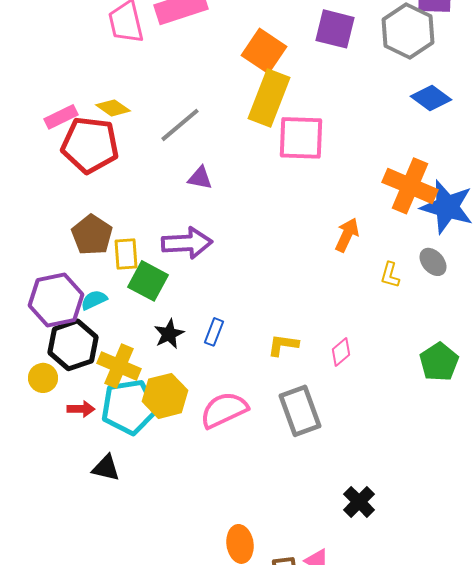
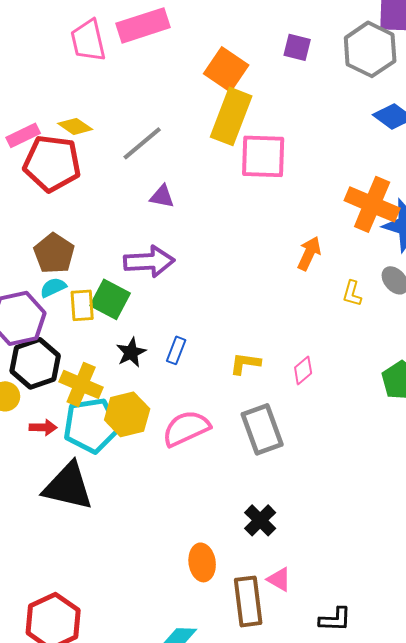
purple square: (335, 29) -> (297, 47), size x0.7
yellow rectangle: (126, 254) -> (82, 305), moved
cyan semicircle: (94, 300) -> (53, 287), moved
black triangle: (106, 468) -> (68, 486), size x1.8
black cross: (359, 502) -> (260, 520), moved

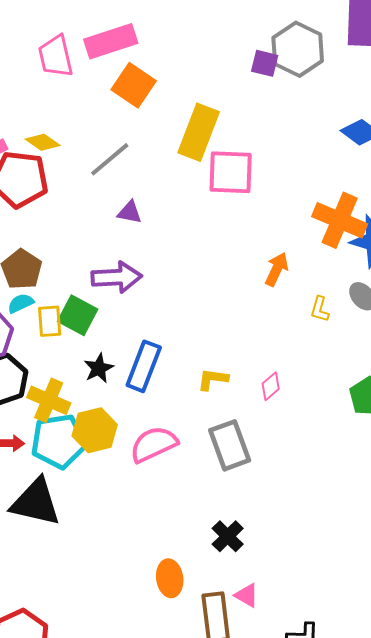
gray hexagon: (370, 49) -> (298, 49), moved
orange square: (226, 69) -> (134, 85), moved
blue rectangle: (176, 350) -> (144, 366), size x1.8

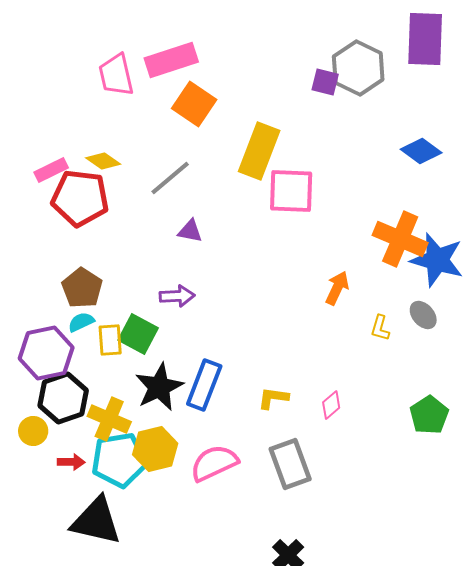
purple arrow: (117, 277) -> (177, 296), size x0.7
black star: (99, 368) -> (159, 387), size x1.6

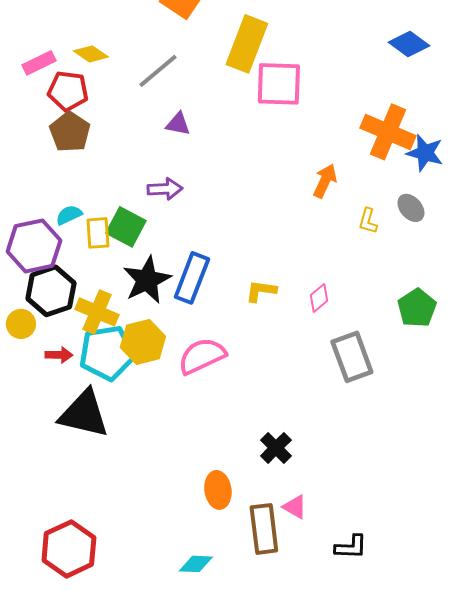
red pentagon: (80, 198) -> (68, 91), size x0.7
blue star: (437, 260) -> (425, 153), size x0.7
brown pentagon: (82, 288) -> (70, 132), moved
gray rectangle: (290, 464) -> (352, 357), moved

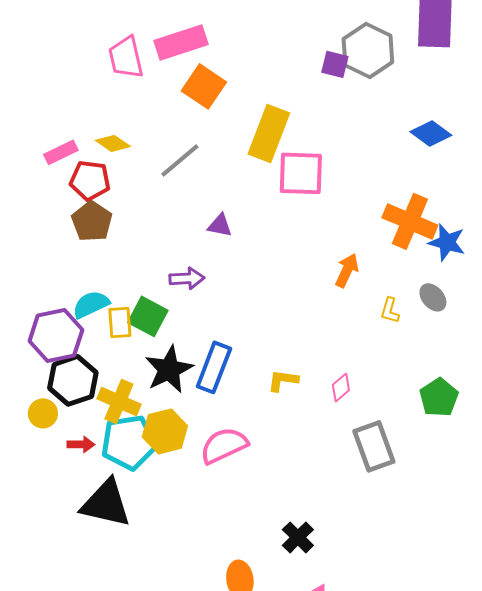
purple triangle: (178, 124) -> (220, 225), moved
cyan semicircle: (69, 215) -> (91, 304), size x1.4

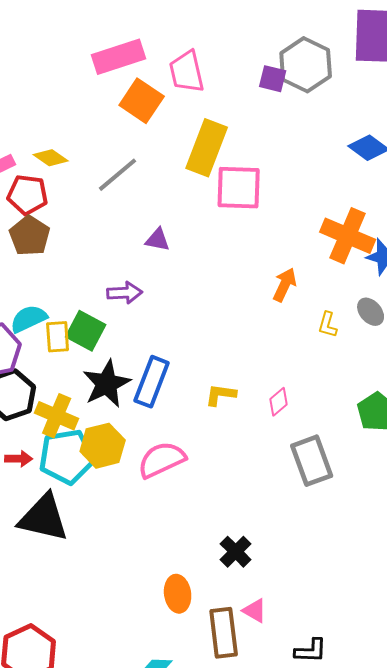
pink trapezoid: (126, 57) -> (187, 72), moved

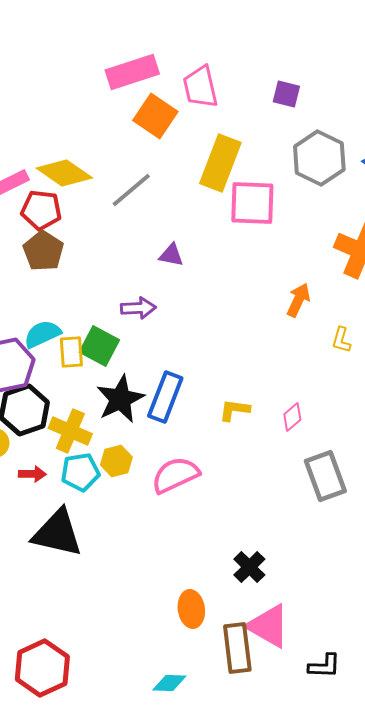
gray hexagon: (306, 65) -> (319, 158), moved
yellow diamond: (51, 158) -> (64, 173), size x1.6
yellow hexagon: (103, 446) -> (116, 461), size x0.7
cyan pentagon: (67, 457) -> (80, 472), size x0.7
pink triangle: (255, 611) -> (268, 626), size x1.8

